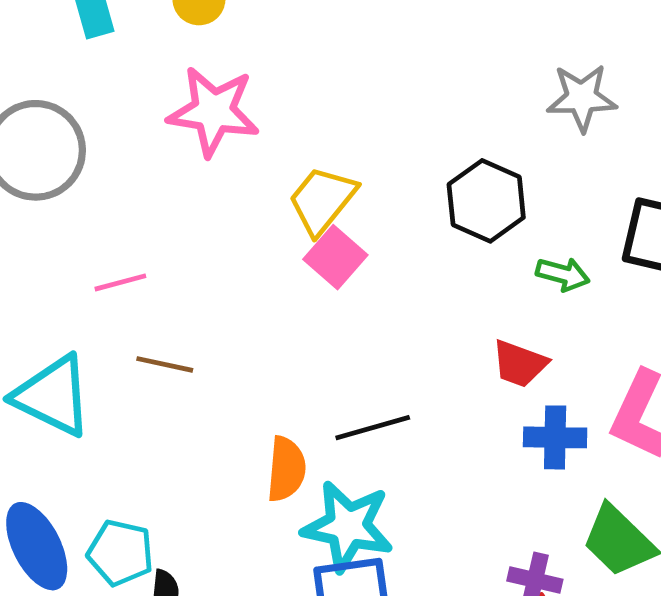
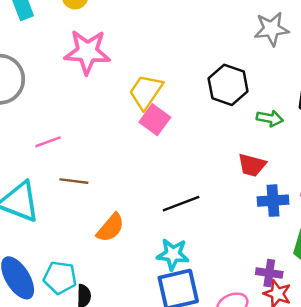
orange semicircle: (286, 469) -> (110, 228), moved, turned 40
cyan star: (348, 526) -> (173, 254), size x0.7

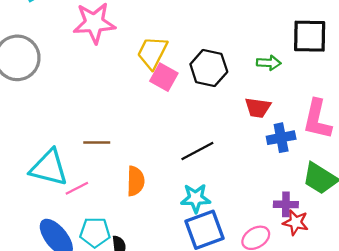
black hexagon: (228, 85) -> (209, 68), moved
pink line: (48, 142) -> (77, 188), moved
orange semicircle: (110, 228) -> (136, 181), turned -32

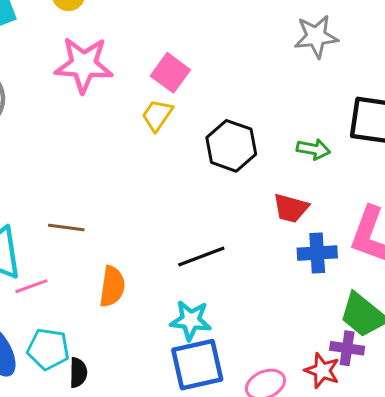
yellow trapezoid: (152, 53) -> (157, 115), size x0.7
pink square: (164, 77) -> (170, 73), moved
purple cross: (286, 204) -> (347, 348), moved

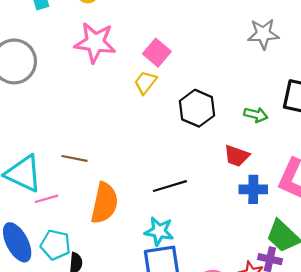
orange semicircle: (112, 286) -> (104, 203), size x1.4

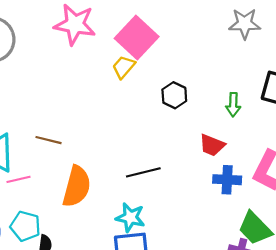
pink square: (157, 53) -> (137, 38), size x1.5
black hexagon: (197, 108) -> (174, 95), size x0.7
green arrow: (256, 115) -> (233, 105), turned 75

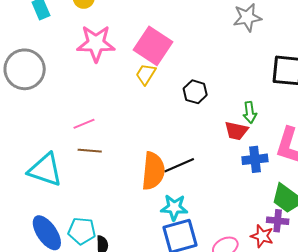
green arrow: (233, 105) -> (250, 112), moved
pink line: (18, 179) -> (84, 124), moved
orange semicircle: (77, 186) -> (153, 171), moved

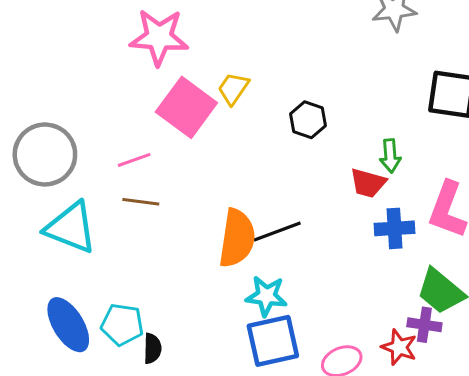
pink square: (153, 46) -> (186, 107), moved
gray circle: (25, 69) -> (45, 154), moved

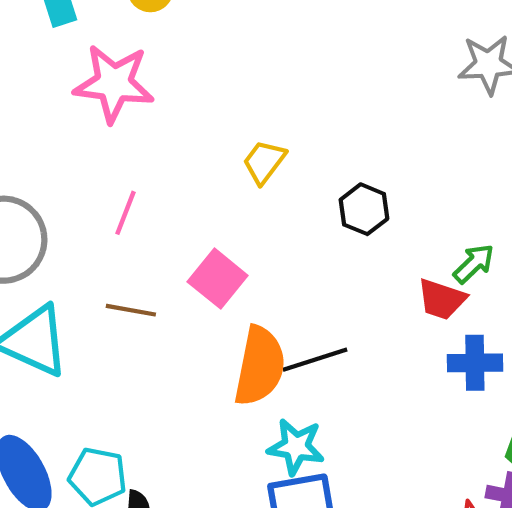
pink star: (159, 37) -> (114, 83), moved
pink square: (186, 107) -> (218, 279), moved, size x0.7
green arrow: (390, 156) -> (474, 264), turned -132
pink line: (134, 160) -> (125, 213), moved, turned -52

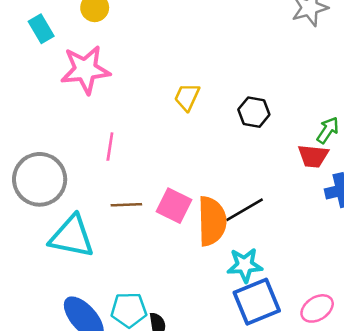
pink square: (218, 279) -> (174, 206), moved

